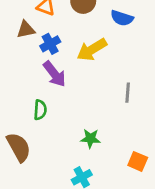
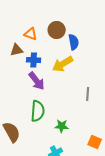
blue semicircle: (122, 18) -> (74, 42), moved, turned -119
blue cross: (50, 44) -> (34, 60), turned 32
green semicircle: (40, 110) -> (38, 111), moved, size x1.5

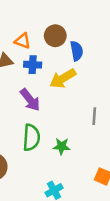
blue cross: (34, 60) -> (33, 65), moved
green star: (62, 126) -> (62, 146), moved

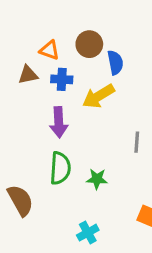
purple arrow: (30, 100) -> (59, 122), turned 35

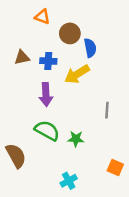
orange triangle: (49, 50) -> (42, 17), moved
green semicircle: (60, 168) -> (47, 130), turned -65

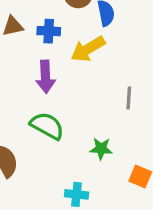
green star: (76, 139) -> (101, 149), moved
cyan cross: (69, 181) -> (77, 194), turned 35

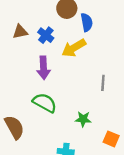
blue cross: (49, 31) -> (46, 35), turned 35

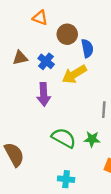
green semicircle: (45, 103) -> (64, 138), moved
green star: (83, 119) -> (92, 139), moved

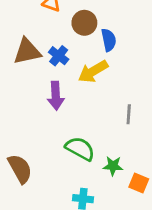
brown triangle: (20, 58) -> (27, 51), size x1.5
green star: (92, 139) -> (113, 166), moved

